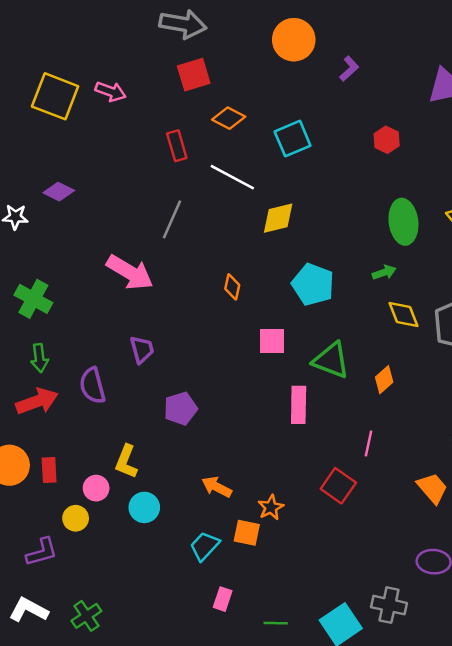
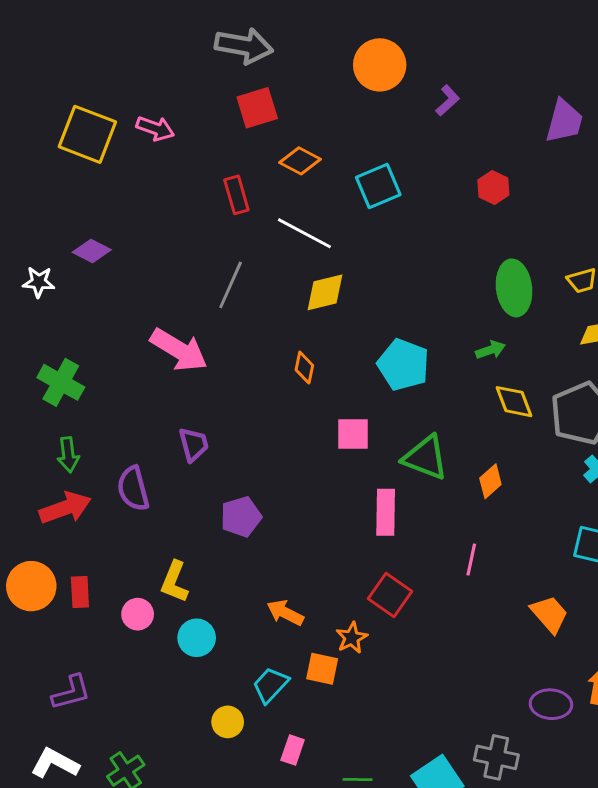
yellow diamond: (278, 218) -> (325, 292), moved
red square: (338, 486) -> (390, 595), moved
yellow circle: (76, 518) -> (228, 722), moved

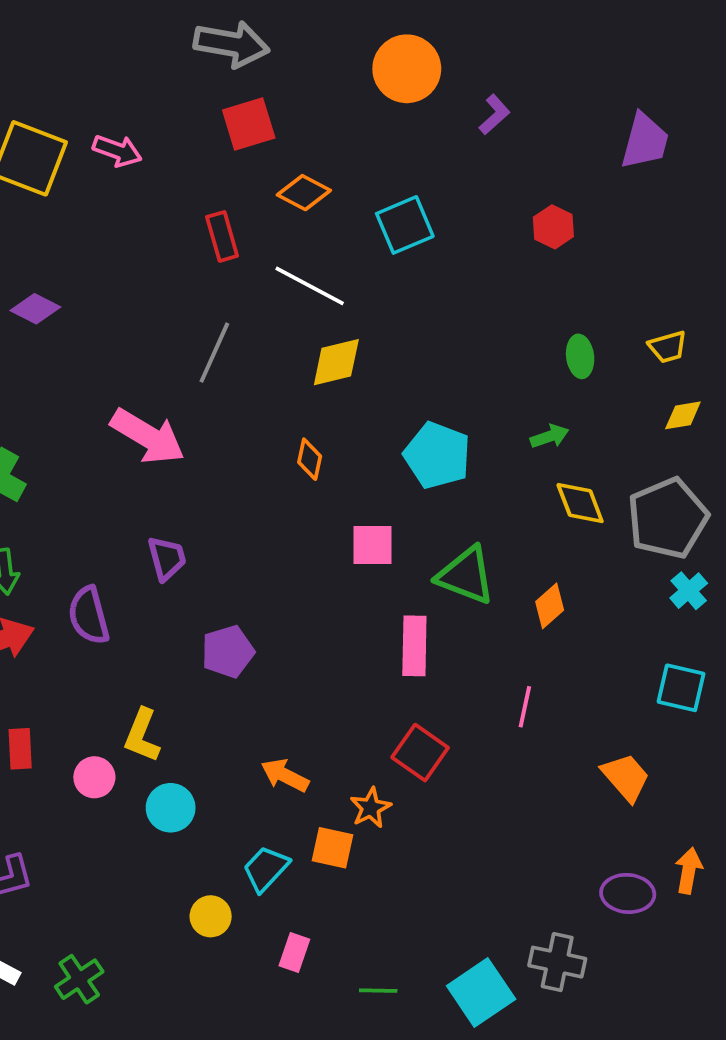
green ellipse: (514, 288) -> (580, 356), size x0.6

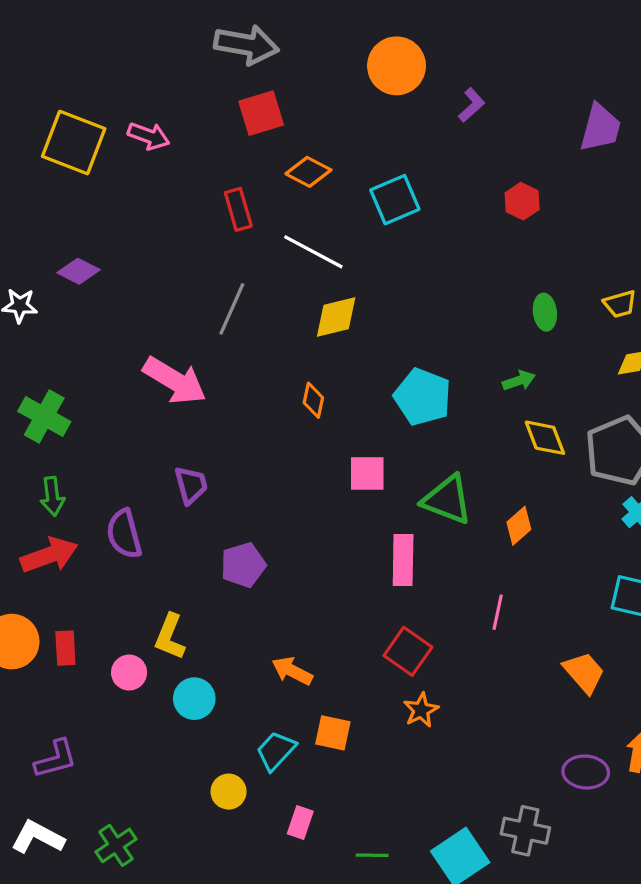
orange star: (371, 808) -> (421, 710), moved

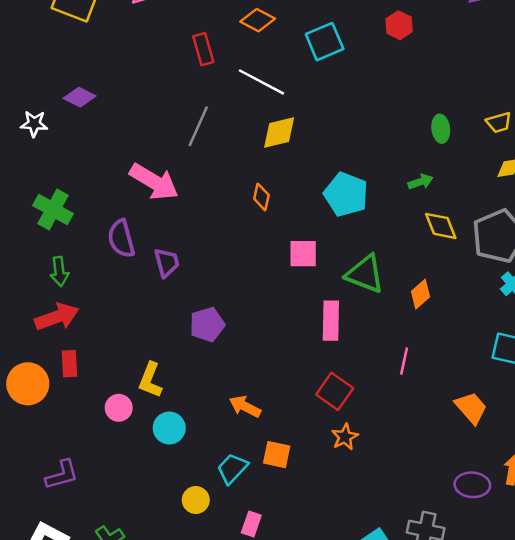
red hexagon: (522, 201) -> (399, 25), moved
purple semicircle: (124, 534) -> (121, 239), moved
red rectangle: (65, 648) -> (69, 364), moved

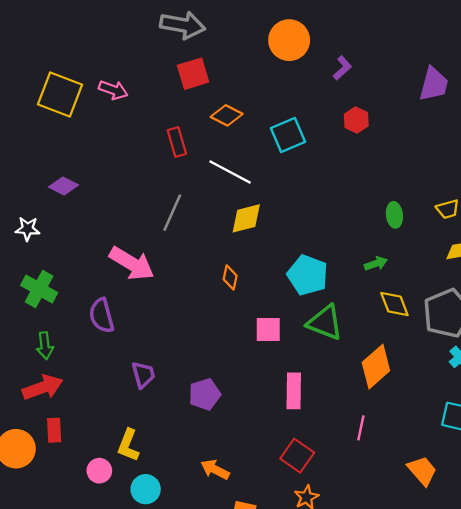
white star: (34, 124) -> (28, 229), moved
purple trapezoid: (167, 263) -> (143, 375), moved
green triangle: (365, 274) -> (325, 323), moved
orange diamond: (421, 294) -> (376, 367), size x1.6
purple pentagon: (207, 324) -> (205, 394), moved

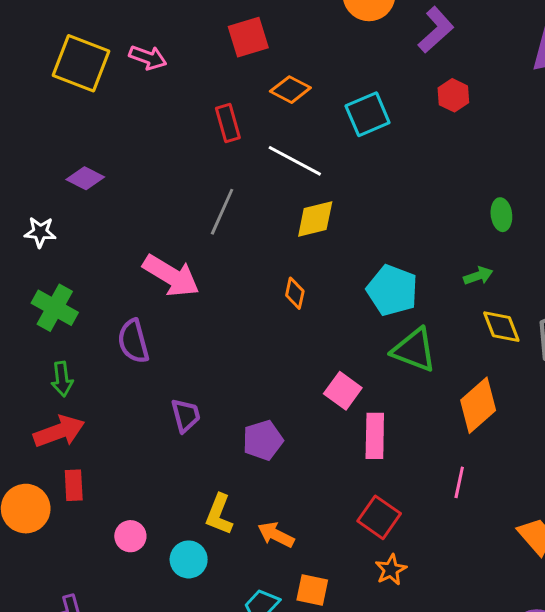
purple L-shape: (342, 68) -> (436, 30), size x1.5
pink square: (268, 329) -> (343, 391), moved, turned 36
yellow L-shape: (128, 445) -> (219, 514), moved

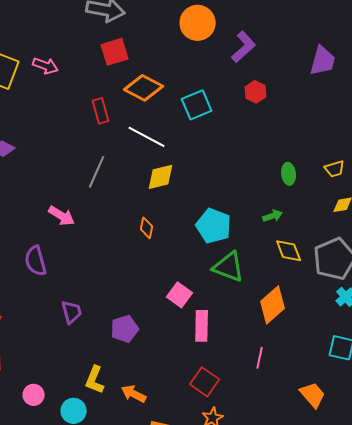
orange diamond: (290, 90) -> (144, 88), size x1.4
pink arrow: (171, 276) -> (62, 216), size x0.7

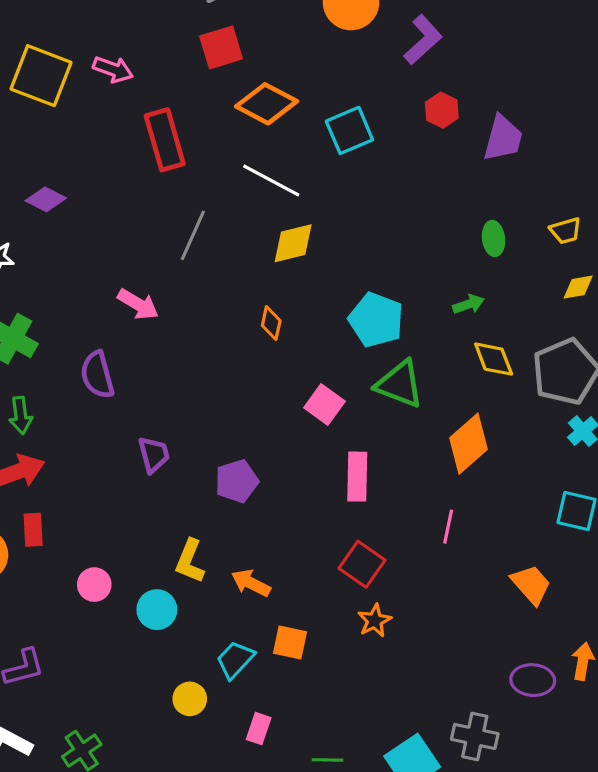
purple trapezoid: (323, 61) -> (503, 138), moved
red rectangle: (101, 111) -> (165, 140), moved, size x1.5
pink square: (180, 295) -> (324, 404), moved

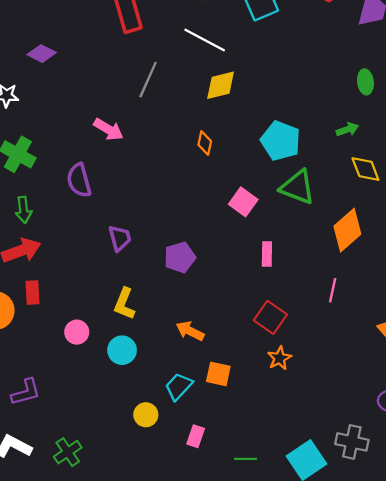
pink rectangle: (357, 477) -> (267, 254), size x0.7
yellow L-shape: (190, 561) -> (124, 304), moved

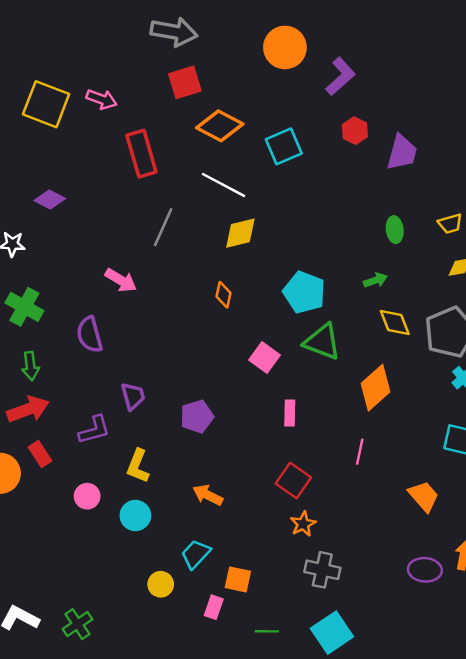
red rectangle: (33, 292) -> (40, 454), turned -30
orange square: (218, 374) -> (238, 579), moved
purple L-shape: (26, 392) -> (94, 430), moved
gray cross: (352, 442) -> (322, 570), moved

